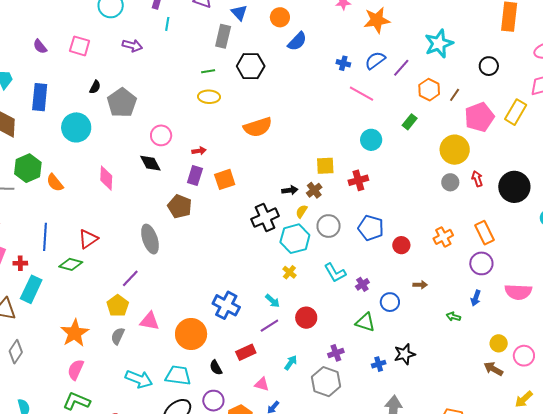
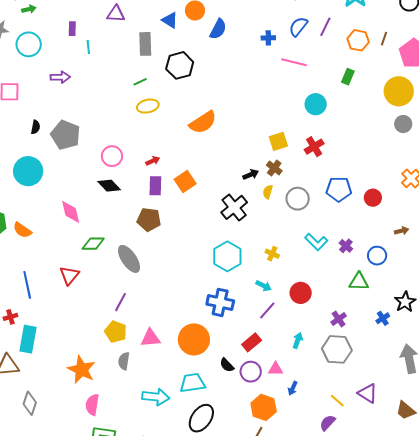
blue triangle: (239, 13) -> (170, 20), moved
cyan hexagon: (295, 239) -> (227, 256), moved
green diamond: (71, 264) -> (93, 244), moved
purple circle: (213, 401) -> (251, 372), moved

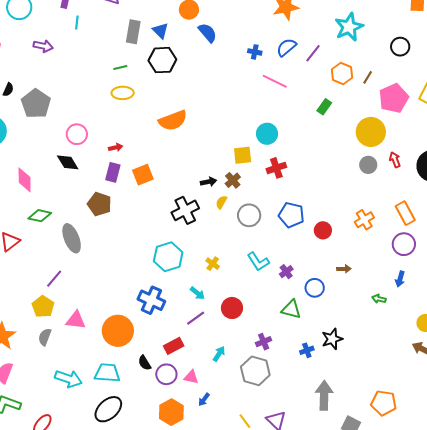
blue triangle: (170, 20) -> (161, 31), moved
blue semicircle: (218, 29) -> (208, 33), turned -80
cyan circle: (316, 104) -> (267, 134), moved

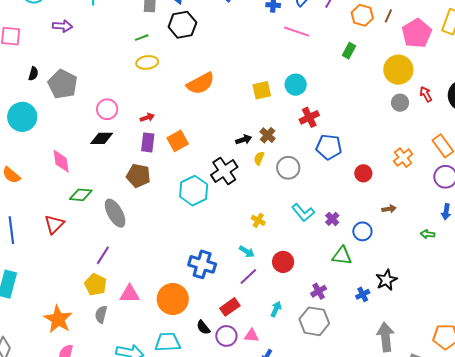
yellow square: (243, 155) -> (262, 90), moved
black diamond: (68, 162) -> (102, 138), turned -50
blue pentagon: (291, 215) -> (329, 147), moved
cyan hexagon: (168, 257) -> (194, 191), moved

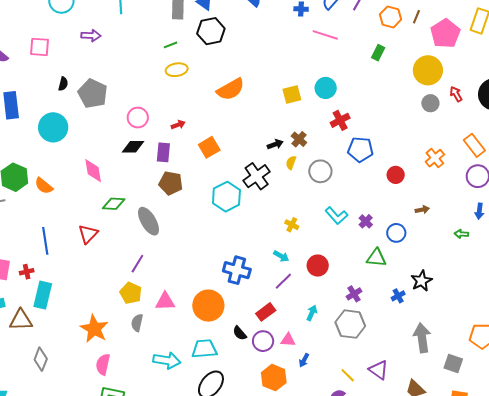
purple rectangle: (148, 142) -> (163, 152), moved

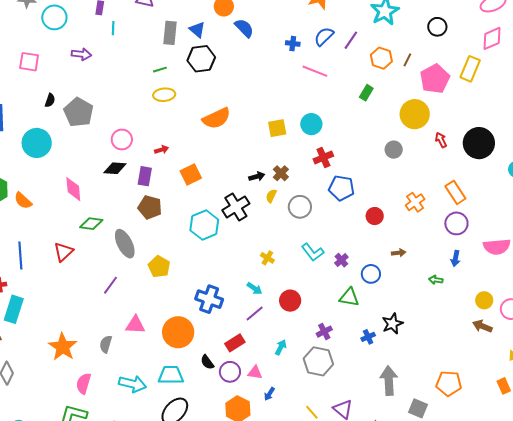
gray circle: (430, 103) -> (394, 150), moved
yellow pentagon: (131, 293) -> (159, 267), moved
pink semicircle: (103, 364) -> (84, 383), moved

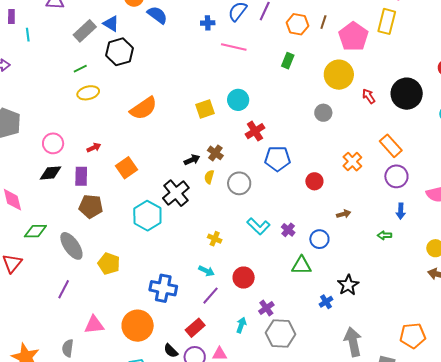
gray rectangle: (170, 33) -> (85, 31), turned 50
purple cross: (324, 332) -> (266, 308), moved

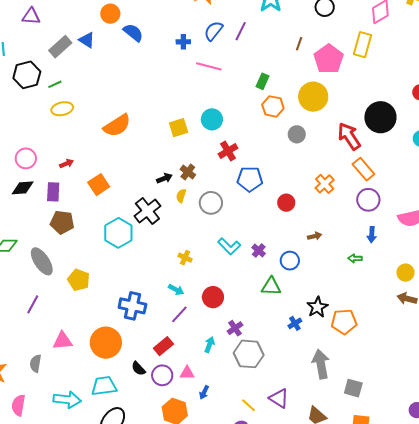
orange hexagon: (297, 24) -> (273, 106), moved
black hexagon: (120, 52) -> (27, 75), moved
red arrow: (369, 96) -> (349, 136), moved, size x1.8
orange pentagon: (413, 336) -> (344, 322), moved

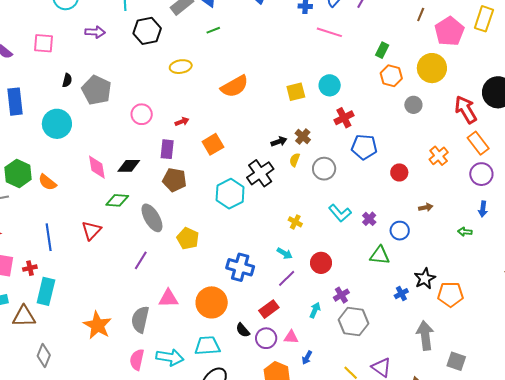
green line: (55, 84) -> (213, 30), moved
black diamond: (23, 188) -> (129, 166), moved
gray semicircle: (36, 363) -> (140, 319), size x1.5
pink semicircle: (18, 405) -> (137, 360), moved

